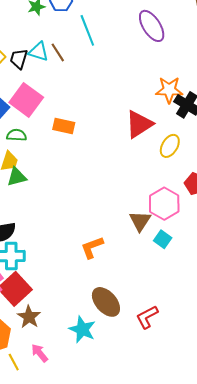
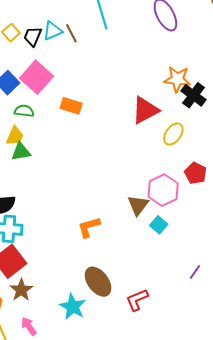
cyan triangle: (38, 52) -> (53, 31), turned -45

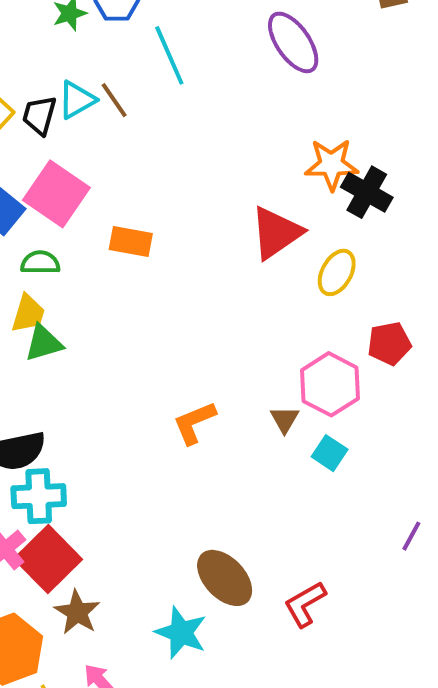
red pentagon: (196, 173) -> (389, 344), turned -30
brown triangle: (138, 205) -> (285, 419), size x0.7
orange L-shape: (89, 227) -> (194, 423), moved

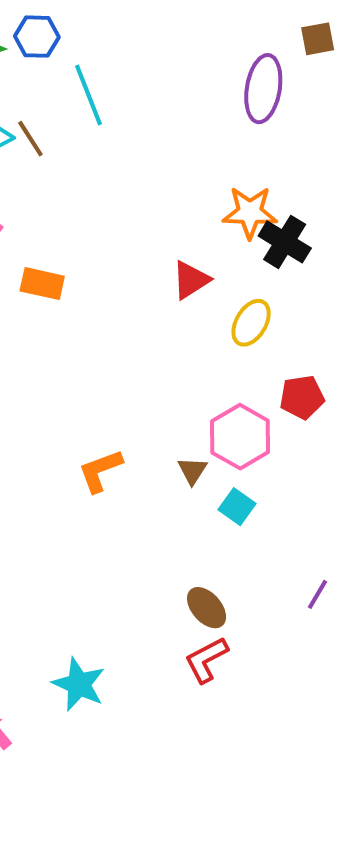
purple ellipse: (293, 42) -> (263, 89), moved, turned 42
red triangle: (276, 233) -> (191, 280), size x0.7
brown ellipse: (225, 578) -> (207, 608), moved, size x0.7

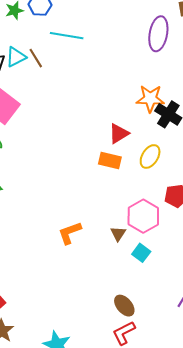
cyan line: (89, 95) -> (67, 36), turned -60
orange rectangle: (42, 284) -> (110, 160), moved

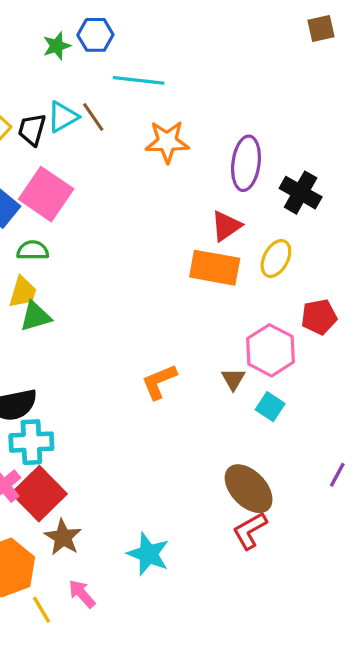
purple ellipse: (158, 34) -> (246, 163), moved
orange star: (150, 99) -> (167, 142), moved
orange rectangle: (110, 160) -> (215, 268), size x1.4
brown ellipse: (124, 306) -> (249, 489), size x1.5

